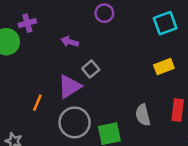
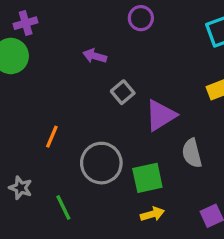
purple cross: (27, 23) -> (26, 23), moved
purple triangle: (70, 86) -> (161, 115), moved

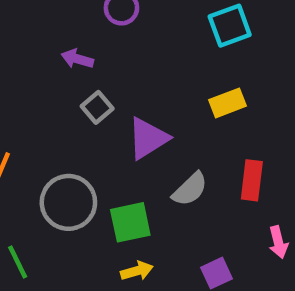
purple arrow: (95, 56) -> (77, 59), moved
gray semicircle: (192, 153) -> (190, 189), turned -120

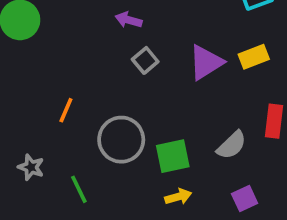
purple triangle: (148, 138) -> (206, 62), moved
gray semicircle: (190, 189) -> (232, 145), moved

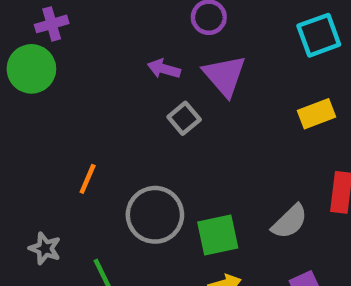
purple triangle: (206, 62) -> (225, 76), moved, turned -39

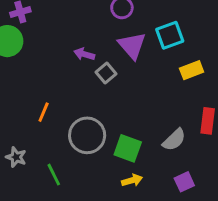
cyan square: (319, 35) -> (170, 35), moved
purple arrow: (164, 69) -> (84, 54), moved
green square: (218, 235) -> (128, 148), turned 32

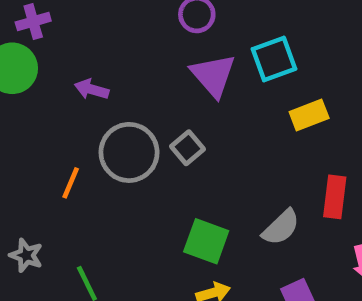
purple arrow: (84, 54) -> (92, 89), moved
gray square: (106, 73) -> (187, 148), moved
gray circle: (87, 135) -> (129, 152), moved

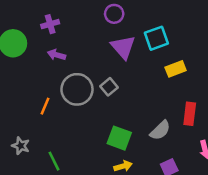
purple cross: (33, 22) -> (50, 24), moved

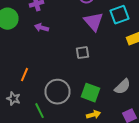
gray square: (109, 87) -> (82, 53), turned 32
gray circle: (77, 89) -> (58, 92), moved
orange line: (45, 106) -> (24, 75), moved

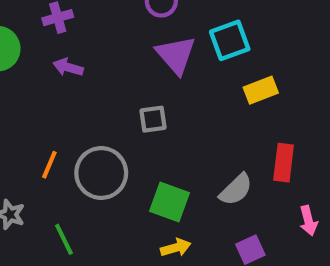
orange line: (24, 75) -> (49, 165), moved
gray circle: (58, 92) -> (101, 173), moved

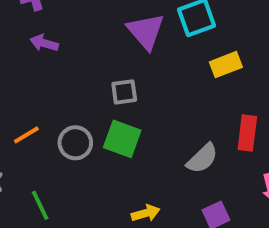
orange line: (49, 165) -> (26, 135), turned 36
gray circle: (101, 173) -> (75, 143), size x0.7
green square: (170, 202) -> (122, 139), moved

